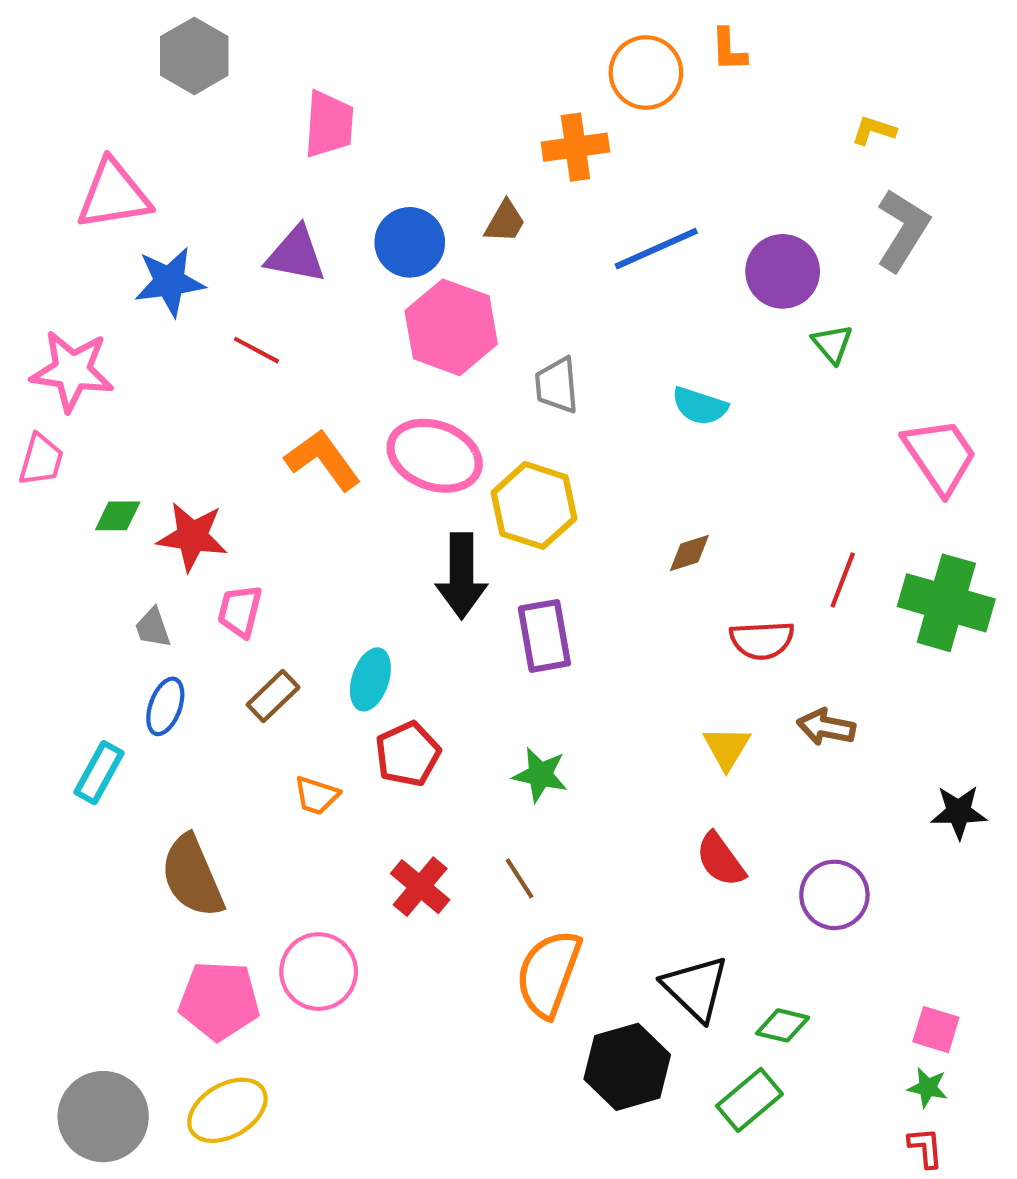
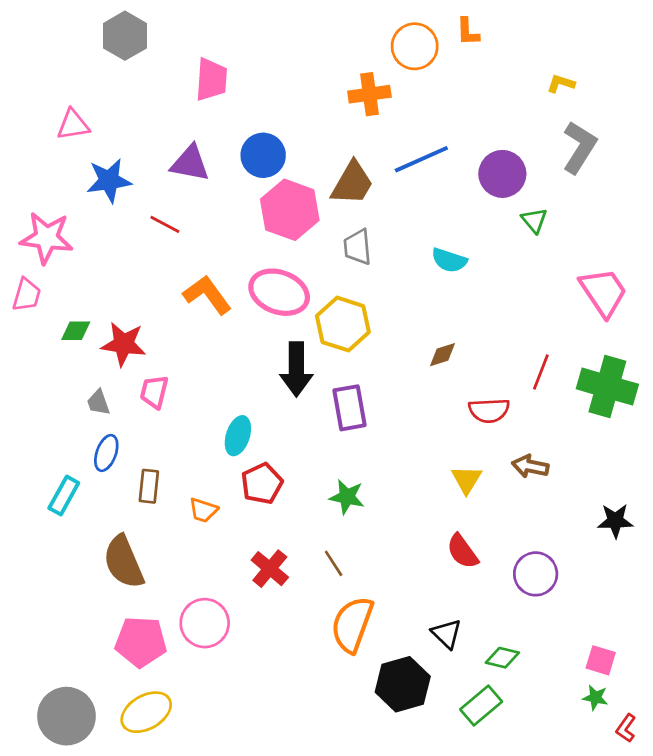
pink triangle: (114, 195) -> (73, 125), size x0.7
brown trapezoid: (505, 222) -> (352, 183), moved, size x1.6
brown rectangle: (273, 696) -> (149, 486), moved, turned -40
black triangle: (696, 988) -> (447, 634), size x0.7
red L-shape: (926, 1148) -> (626, 728), moved, turned -140

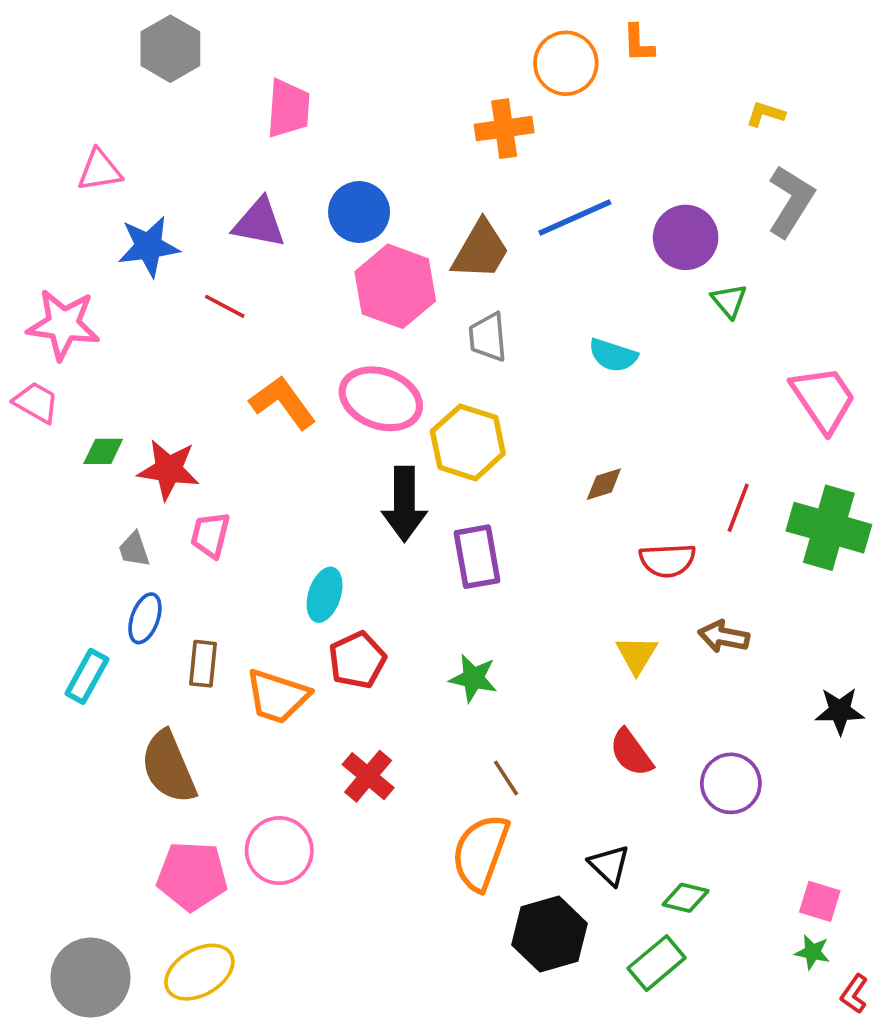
pink trapezoid: (27, 295) -> (36, 402), turned -76
orange trapezoid: (203, 510) -> (277, 696), size x1.6
brown line: (334, 563) -> (506, 778), moved

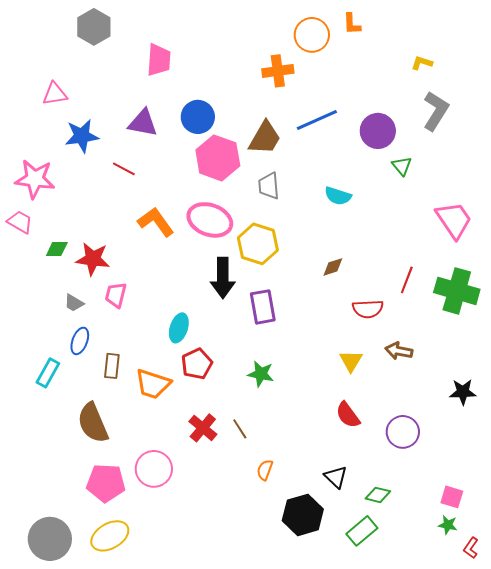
gray trapezoid: (134, 549) -> (74, 303), turned -40
brown line: (506, 778) -> (240, 429), moved
orange semicircle: (481, 852) -> (265, 470), size x0.5

